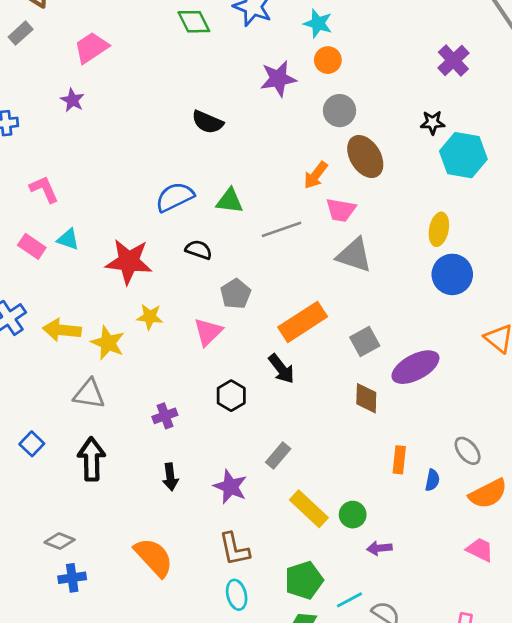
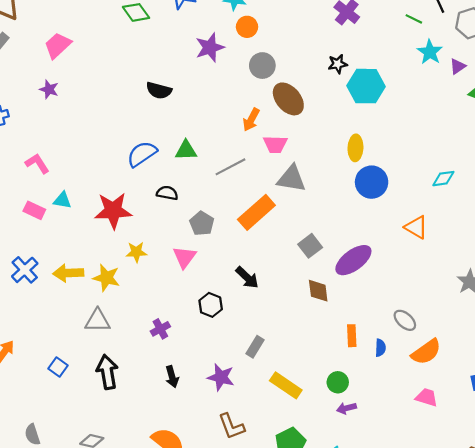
orange rectangle: (303, 322) -> (256, 212), moved
green circle: (353, 515) -> (338, 382), moved

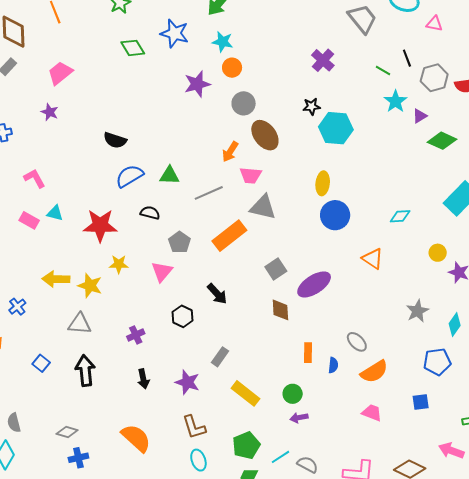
black semicircle: (159, 90) -> (115, 140), moved
blue cross: (25, 270) -> (17, 307), moved, size x0.7

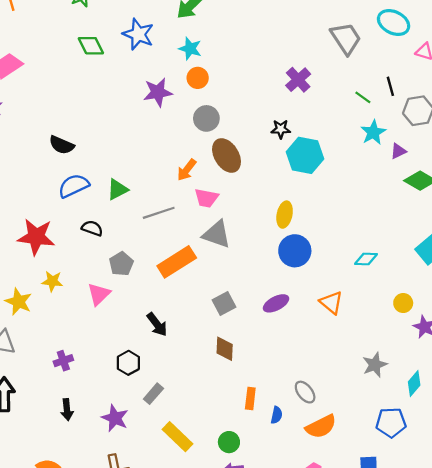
green triangle: (170, 175) -> (118, 189), turned -35
purple ellipse: (314, 284) -> (276, 303), moved, size x0.7
black hexagon: (182, 316) -> (128, 363), moved

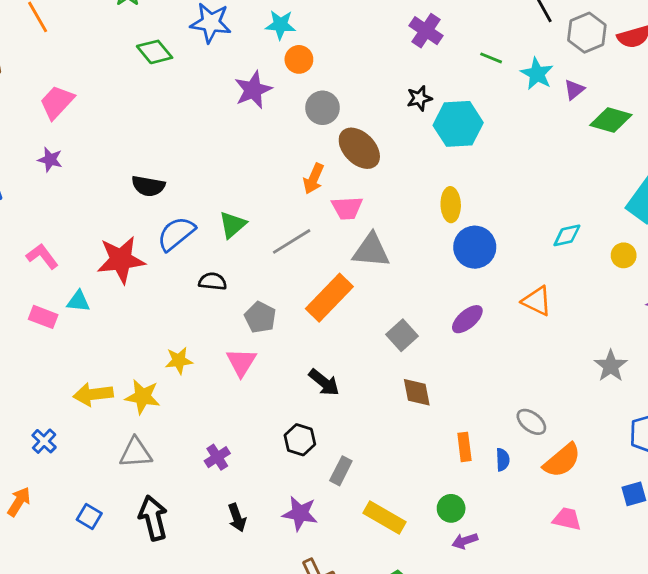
green line: (363, 97) -> (491, 58), moved
red star: (36, 237) -> (121, 260), moved
yellow circle: (403, 303) -> (624, 255), moved

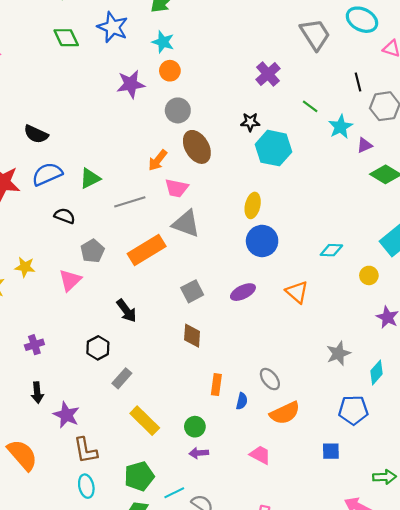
purple star: (300, 513) -> (66, 415), moved
pink trapezoid: (567, 519) -> (260, 455), moved

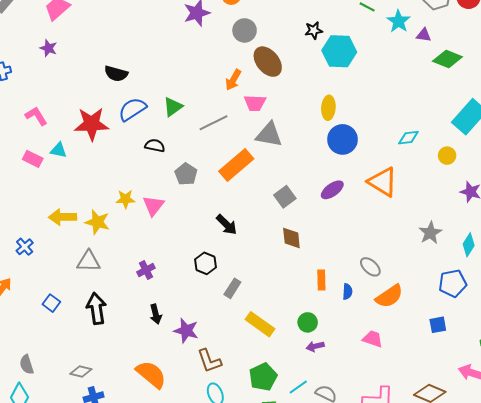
purple triangle: (365, 145) -> (424, 35), turned 42
pink triangle: (70, 280) -> (153, 206), moved
orange triangle: (297, 292) -> (383, 182), size x1.4

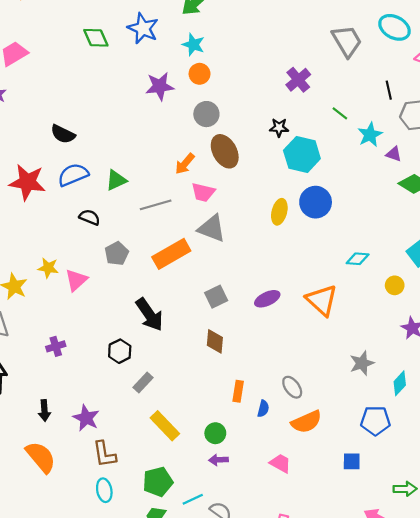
blue circle: (342, 139) -> (316, 202), moved
black arrow: (227, 225) -> (149, 314), size x1.4
black arrow: (156, 314) -> (44, 411), moved

